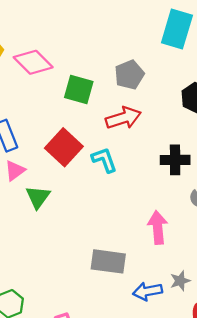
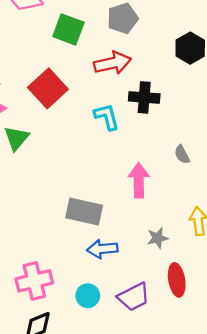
cyan L-shape: (104, 160) -> (107, 117), moved
black cross: (175, 160) -> (144, 97), moved
blue arrow: (147, 291) -> (102, 249), moved

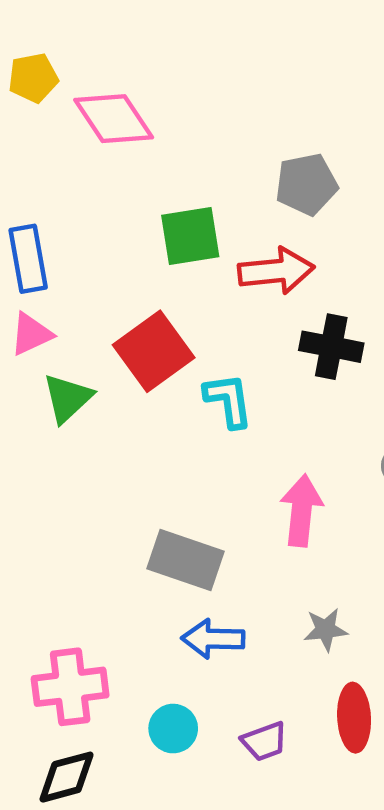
green square: (68, 29) -> (190, 236), moved, turned -36
red square: (48, 88) -> (154, 351), moved
cyan L-shape: (107, 117) -> (228, 400), moved
purple trapezoid: (134, 297) -> (264, 741), size x0.7

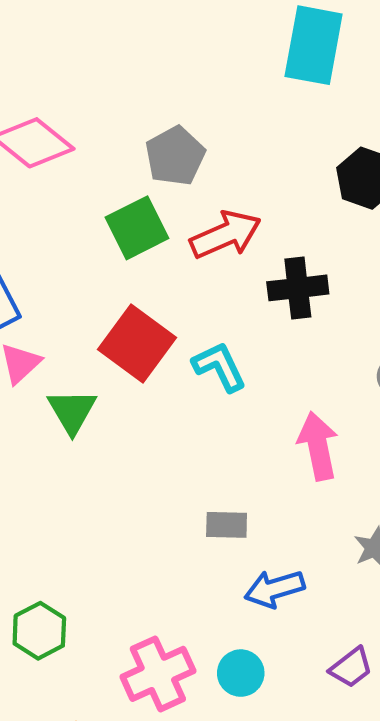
gray pentagon: (306, 184) -> (175, 156), moved
gray rectangle: (186, 560) -> (227, 525), size x0.6
cyan circle: (173, 729) -> (241, 673), moved

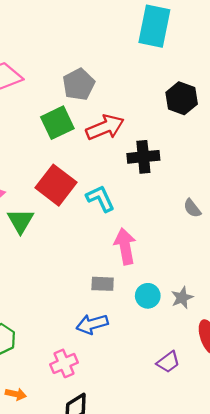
pink arrow: (318, 446) -> (125, 246), moved
blue arrow: (274, 589) -> (92, 324), moved
cyan circle: (241, 673) -> (148, 296), moved
pink cross: (158, 674) -> (64, 363), size x0.7

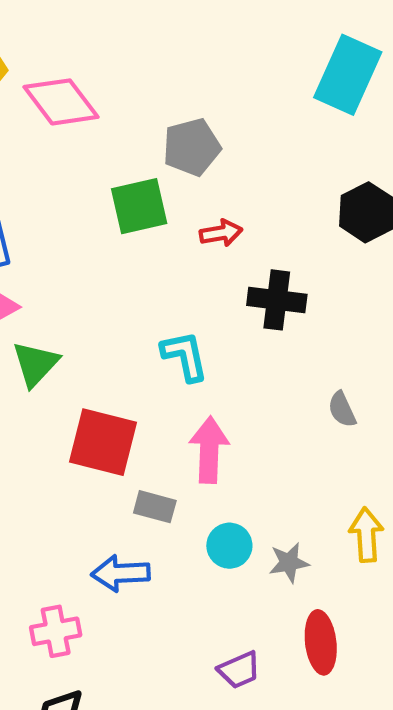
red arrow: (105, 127) -> (221, 233), size x0.6
red square: (56, 185) -> (103, 442), moved, turned -36

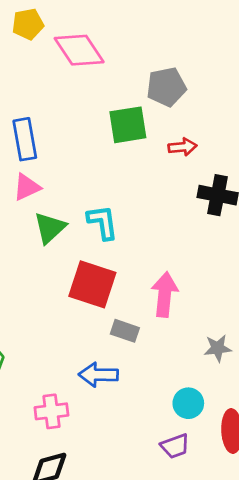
cyan L-shape: (185, 356) -> (103, 222), moved
cyan circle: (229, 546) -> (188, 403), moved
gray star: (289, 563) -> (218, 348), moved

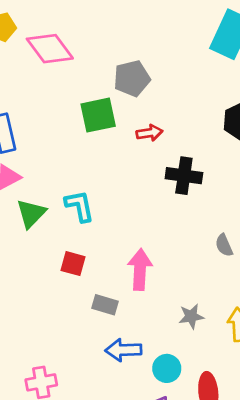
red square: (92, 284) -> (73, 264), size x0.6
blue arrow: (98, 375) -> (123, 350), moved

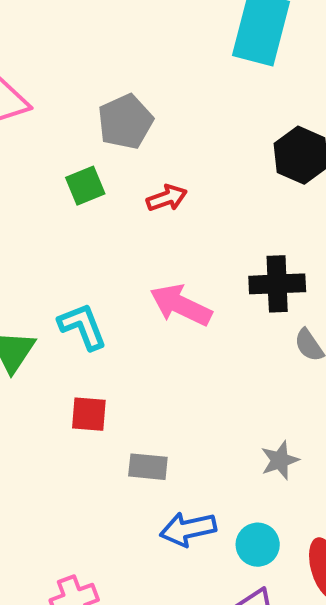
green square: (98, 115) -> (85, 186), size x0.7
black cross: (184, 176) -> (277, 284), moved
pink arrow: (140, 270) -> (181, 305), moved, turned -57

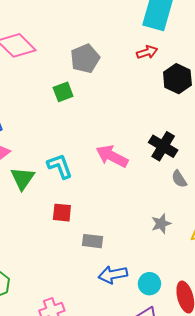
red arrow: (167, 198) -> (147, 52), moved
black cross: (277, 284) -> (163, 146), turned 32
gray star: (280, 460) -> (161, 224), moved

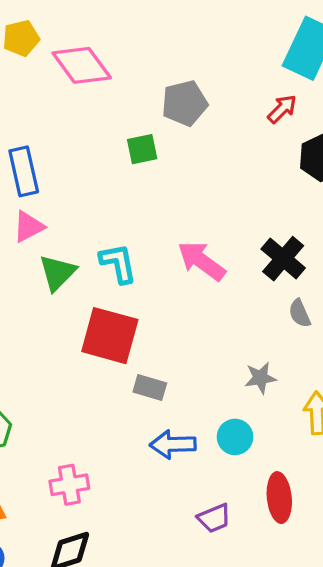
red arrow: (147, 52) -> (282, 109), turned -36
red square: (62, 213) -> (110, 336), size x1.8
cyan circle: (149, 284) -> (235, 437), moved

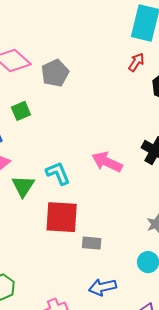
gray pentagon: (185, 103) -> (55, 73), moved
green square: (142, 149) -> (21, 111), moved
blue arrow: (173, 444) -> (102, 287), moved

